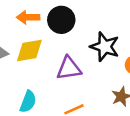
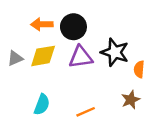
purple triangle: (69, 68) -> (81, 57), moved

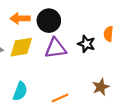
black star: (115, 52) -> (86, 44), size x0.7
orange semicircle: (139, 69) -> (108, 34), moved

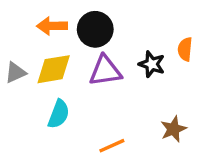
cyan semicircle: (20, 91) -> (59, 114), moved

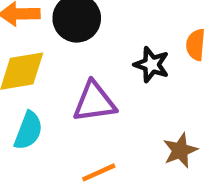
purple triangle: (105, 71) -> (94, 102), moved

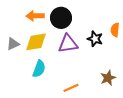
purple triangle: (94, 102) -> (68, 44), moved

